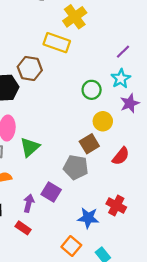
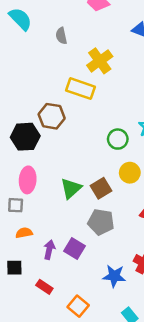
brown square: (89, 144) -> (101, 188), moved
green triangle: (30, 147) -> (71, 188), moved
purple arrow: (29, 203) -> (49, 250), moved
orange square: (71, 246) -> (78, 306), moved

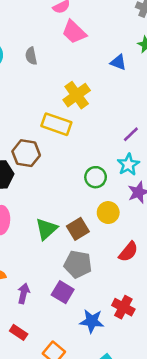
gray semicircle: (61, 36) -> (31, 56), moved
purple square: (74, 248) -> (63, 292), moved

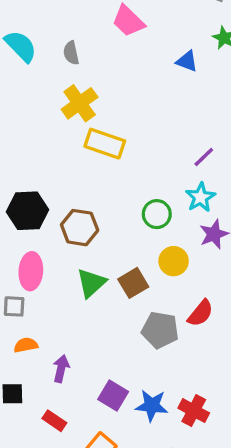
yellow cross: (77, 95) -> (80, 103), moved
brown hexagon: (26, 153) -> (80, 228), moved
gray pentagon: (78, 264) -> (160, 330), moved
purple square: (63, 292) -> (113, 395), moved
red cross: (123, 307) -> (194, 411), moved

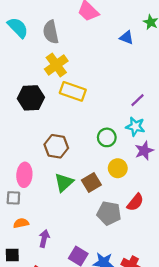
gray semicircle: (71, 53) -> (51, 32), size x1.5
cyan star: (200, 197) -> (135, 126), turned -30
black hexagon: (27, 211) -> (31, 98), moved

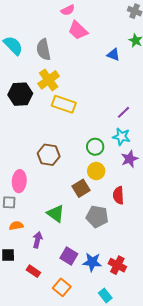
black hexagon: (31, 98) -> (20, 94), moved
yellow circle: (118, 168) -> (96, 171), moved
green triangle: (64, 182) -> (56, 214), moved, turned -42
red semicircle: (135, 202) -> (118, 195), moved, turned 138

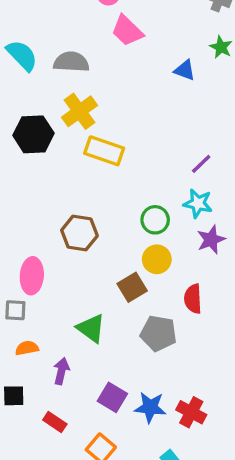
gray semicircle: (44, 50) -> (71, 62), turned 105

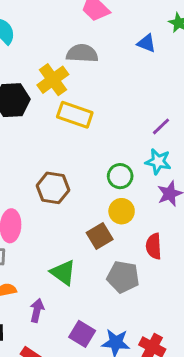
gray semicircle: (71, 62) -> (82, 53), moved

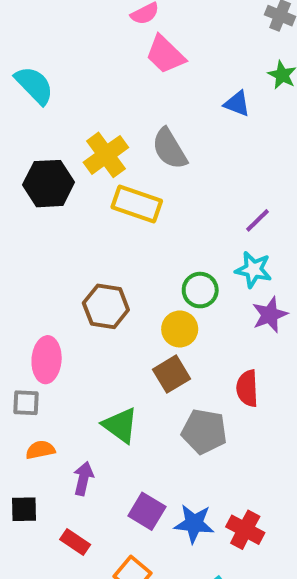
gray semicircle: (82, 53) -> (169, 149), moved, turned -124
yellow circle: (122, 211) -> (180, 329), moved

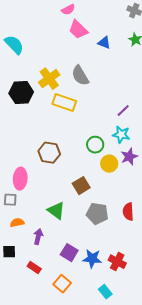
blue triangle: (237, 104) -> (104, 43), moved
yellow circle: (180, 329) -> (109, 164), moved
red semicircle: (247, 388) -> (128, 212), moved

